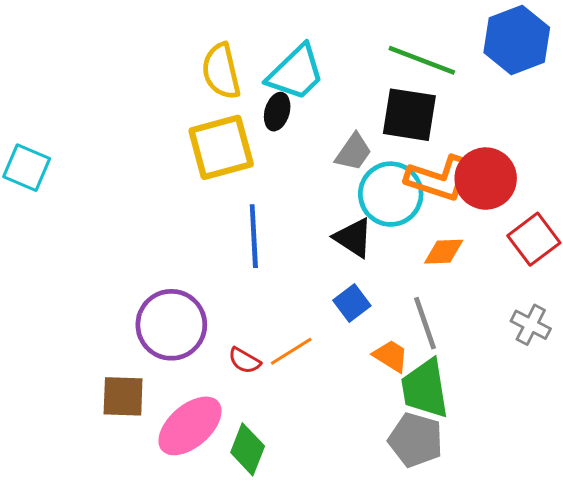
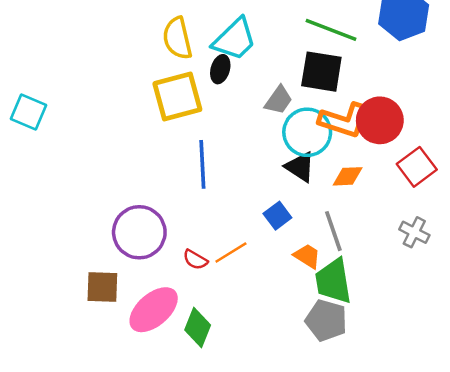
black triangle: (353, 238) -> (300, 167), moved

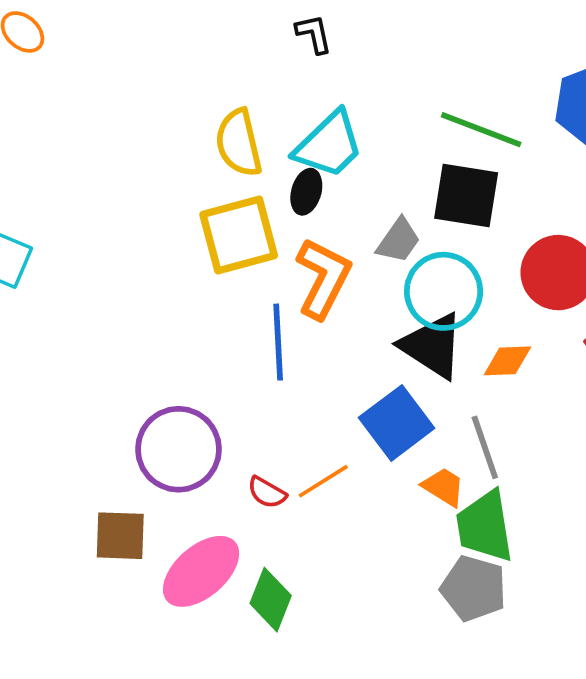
orange L-shape: (344, 120) -> (323, 278), moved, turned -81
black triangle: (300, 167) -> (432, 346), size x1.4
blue square: (277, 216) -> (397, 423), size x1.6

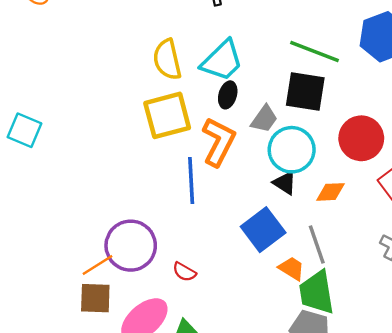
black ellipse: (306, 192) -> (228, 95), moved
black triangle: (432, 346) -> (285, 183), size x0.6
orange line: (323, 481) -> (98, 265), moved

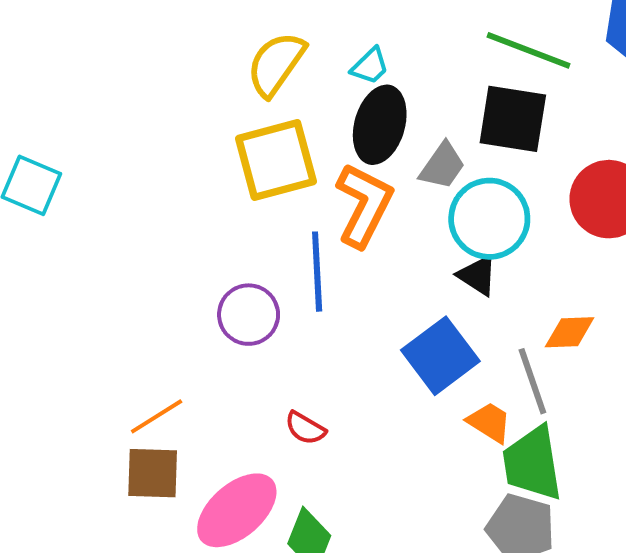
yellow semicircle: (167, 60) -> (276, 64), turned 48
cyan trapezoid: (222, 61) -> (370, 66), size x0.5
black ellipse: (228, 95) -> (380, 125), size x1.6
orange diamond: (330, 192) -> (570, 332), moved
purple circle: (131, 246) -> (249, 315), moved, size x0.7

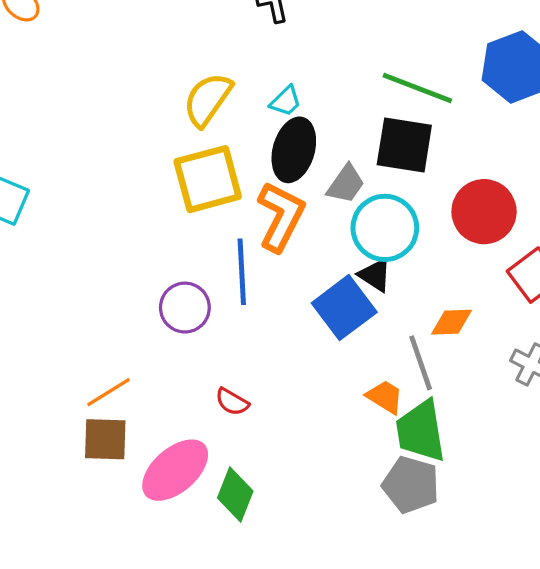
blue square: (440, 356) -> (344, 308), moved

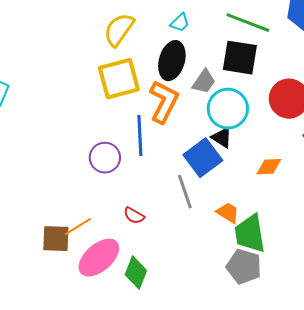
cyan trapezoid: (286, 101) -> (180, 23), moved
gray line: (421, 363) -> (185, 192), moved
orange line: (108, 392) -> (78, 227), moved

